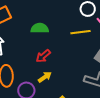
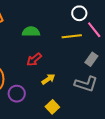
yellow arrow: (45, 77) -> (48, 79), moved

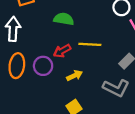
yellow line: (72, 36) -> (90, 44), moved
purple circle: (17, 94) -> (43, 66), moved

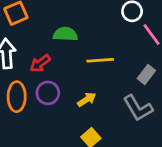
red arrow: (62, 51) -> (40, 63), moved
gray L-shape: (116, 88) -> (138, 108), turned 40

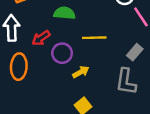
purple circle: (48, 93) -> (62, 53), moved
gray L-shape: (138, 108) -> (126, 82), turned 36

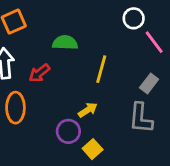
yellow line: (94, 38) -> (101, 69), turned -70
purple circle: (62, 53) -> (68, 131), moved

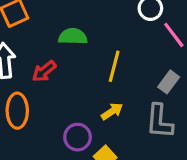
yellow arrow: (88, 110) -> (112, 111), moved

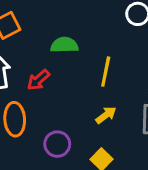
purple circle: (78, 137) -> (57, 144), moved

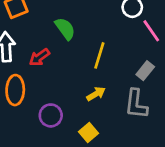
green semicircle: (64, 45) -> (65, 29), turned 50

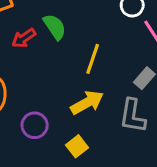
red arrow: (39, 57) -> (24, 38), moved
yellow arrow: (96, 94) -> (87, 103), size x1.5

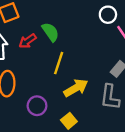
yellow line: (93, 59) -> (59, 63), moved

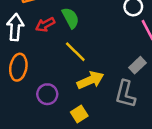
yellow line: (59, 63) -> (75, 52), turned -70

